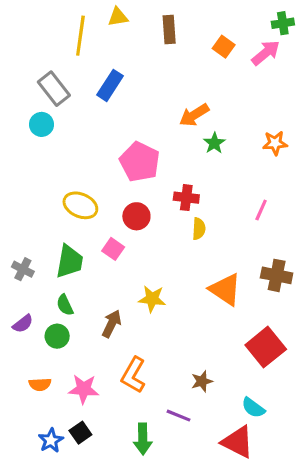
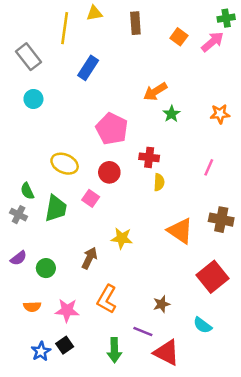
gray rectangle: (54, 89) -> (28, 57), moved
green semicircle: (65, 305) -> (27, 191), moved
red triangle: (238, 442) -> (167, 353), moved

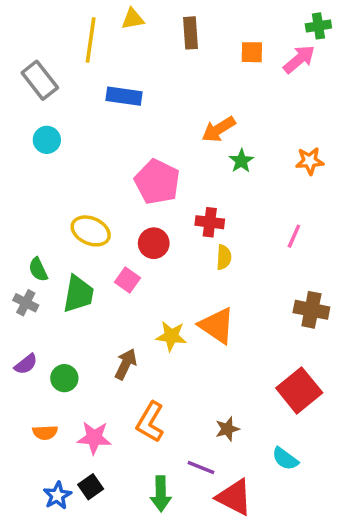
orange square: (179, 37) -> (252, 52), turned -35
blue rectangle: (88, 68) -> (124, 96), turned 65
orange triangle: (180, 231) -> (217, 326), moved

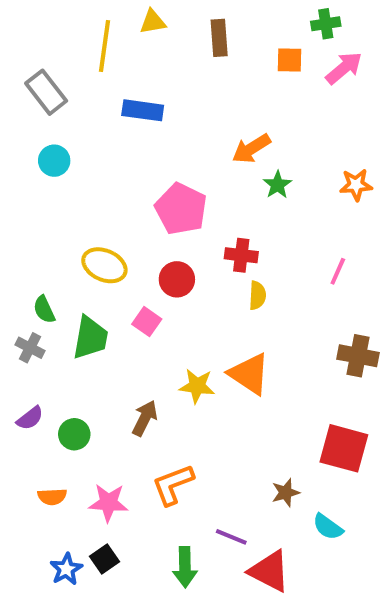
green cross: (318, 26) -> (326, 24), moved
red square: (299, 390) -> (344, 448), turned -36
orange L-shape: (150, 422) -> (173, 485), turned 39
brown star: (227, 429) -> (286, 493), moved

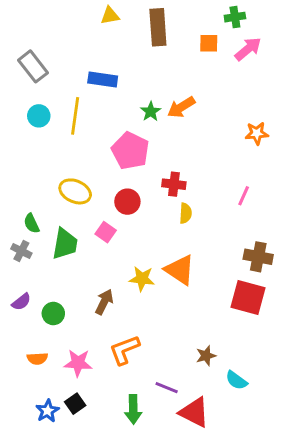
brown rectangle: (219, 38) -> (158, 27), size x1.4
yellow line: (104, 46) -> (75, 116), moved
green star: (277, 185) -> (151, 112), moved
red square: (344, 448) -> (248, 298), moved

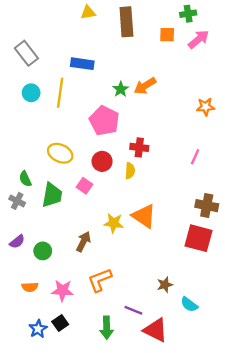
yellow semicircle: (186, 213) -> (130, 171), moved

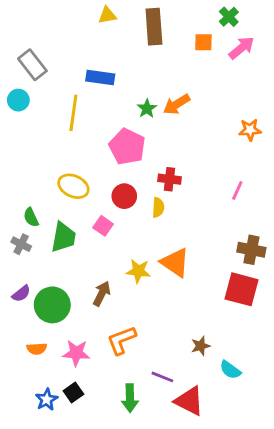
green cross: (188, 14) -> (229, 17), turned -35
cyan circle: (31, 93) -> (18, 100), moved
green circle: (43, 251) -> (52, 305), size x1.6

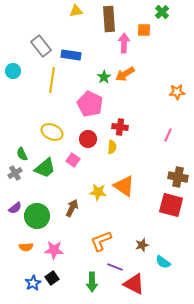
pink arrow: (242, 48) -> (124, 43), moved, turned -48
gray rectangle: (32, 65) -> (41, 46), moved
green trapezoid: (64, 237) -> (45, 168), turned 40
gray cross: (21, 244) -> (15, 173), turned 32
orange L-shape: (121, 340) -> (101, 241), moved

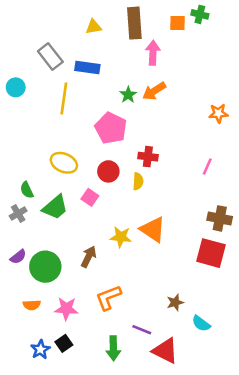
yellow triangle: (76, 11) -> (94, 27), moved
green cross: (162, 12) -> (200, 14), turned -32
orange square: (144, 30) -> (178, 23), moved
orange L-shape: (101, 241) -> (108, 298), moved

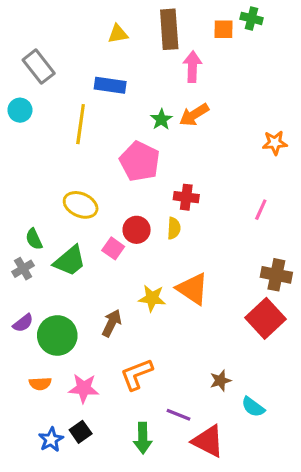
gray rectangle: (50, 56) -> (39, 67), moved
red circle: (108, 171) -> (137, 230), moved
red square: (211, 253) -> (266, 318), turned 32

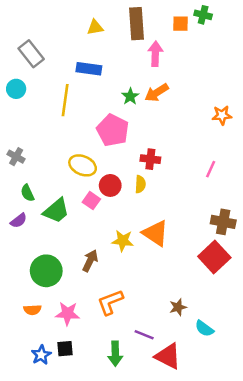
yellow ellipse: (81, 205) -> (83, 165), moved
gray cross: (23, 269) -> (16, 157), moved, turned -30
purple semicircle: (23, 323) -> (19, 221), moved
black square: (81, 432) -> (65, 349), turned 30

